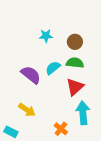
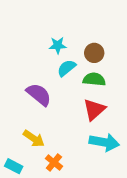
cyan semicircle: (53, 68) -> (67, 68), moved
cyan arrow: (83, 113) -> (104, 142), turned 105
orange cross: (61, 129) -> (54, 162), moved

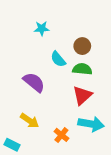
cyan star: (58, 45) -> (42, 28), moved
cyan semicircle: (67, 68) -> (58, 59), turned -91
orange cross: (54, 162) -> (61, 135), moved

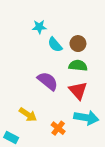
cyan semicircle: (58, 59) -> (55, 45), moved
purple semicircle: (34, 82) -> (48, 81), moved
red triangle: (82, 95) -> (78, 91), turned -30

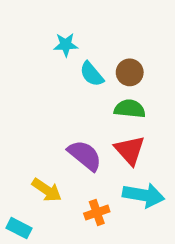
purple semicircle: (48, 81) -> (85, 155), moved
orange cross: (58, 128) -> (97, 213), turned 32

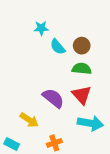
orange cross: (97, 213) -> (54, 143), moved

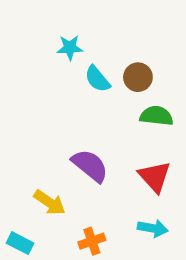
green semicircle: (82, 69) -> (156, 116), moved
red triangle: (82, 95) -> (155, 177), moved
cyan arrow: (90, 123) -> (153, 228), moved, size x0.7

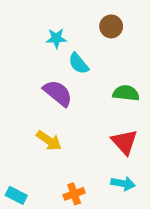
brown circle: (138, 77) -> (111, 26), moved
purple semicircle: (90, 166) -> (58, 93), moved
yellow arrow: (49, 202) -> (49, 141), moved

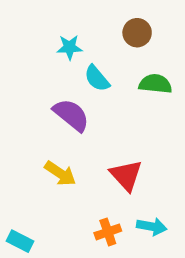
green semicircle: (126, 93) -> (155, 84), moved
red triangle: (124, 142) -> (126, 175), moved
orange cross: (74, 194) -> (108, 232), moved

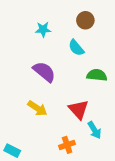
cyan semicircle: (97, 78) -> (76, 48), moved
green semicircle: (155, 84) -> (97, 75), moved
cyan arrow: (152, 226) -> (95, 130), moved, turned 48

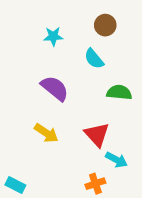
cyan arrow: (95, 130) -> (116, 160), turned -30
orange cross: (67, 145) -> (95, 184), moved

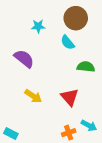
brown circle: (105, 25) -> (76, 18), size x1.5
purple semicircle: (55, 88) -> (24, 59), moved
cyan arrow: (116, 160) -> (89, 125), moved

